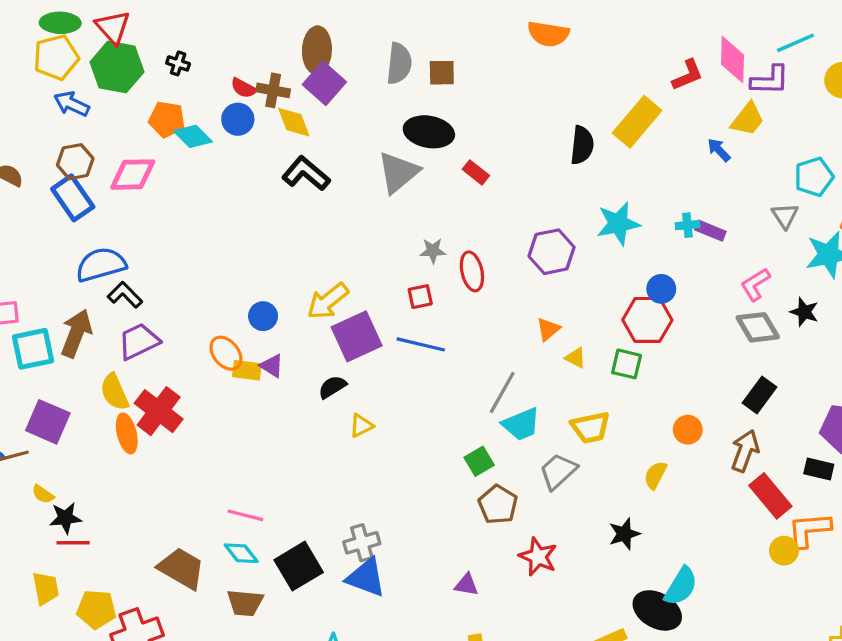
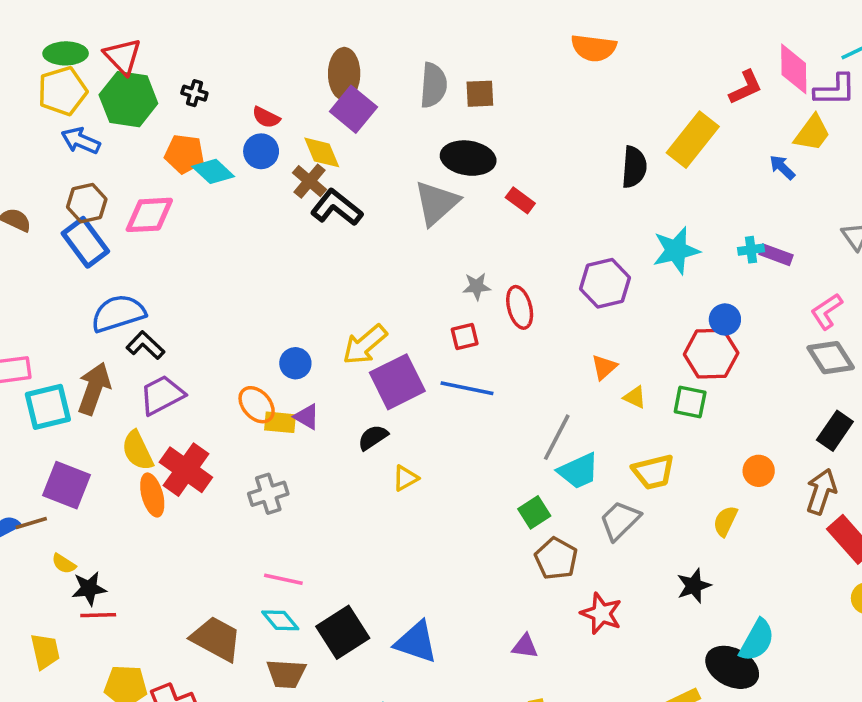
brown cross: (273, 90) -> (310, 181), moved, turned 32
gray cross: (362, 543) -> (268, 494), moved
yellow trapezoid: (46, 588) -> (45, 651), moved

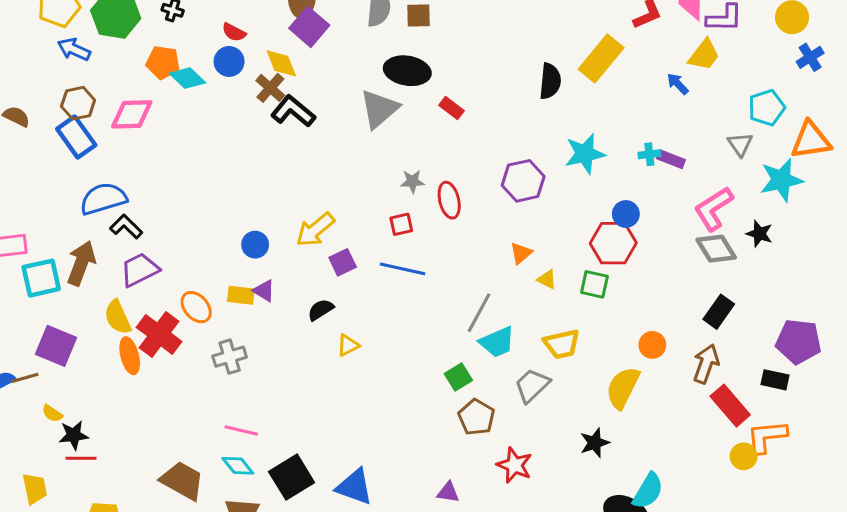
pink L-shape: (827, 311) -> (713, 209), size x1.4
purple square: (397, 382) -> (343, 262), size x0.6
orange ellipse: (257, 405) -> (196, 307), moved
yellow semicircle: (725, 521) -> (623, 388), size x1.6

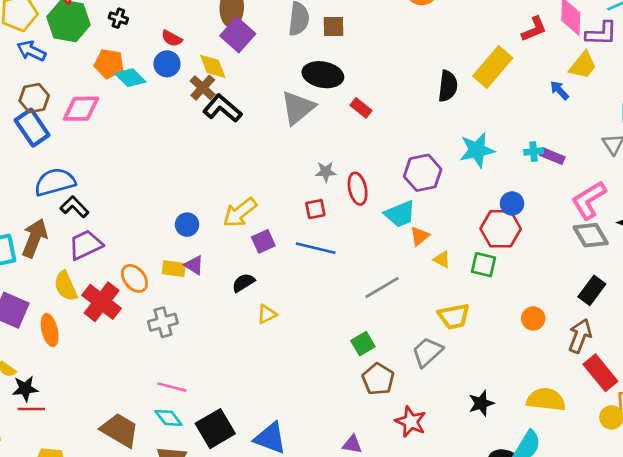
gray line: (479, 313) -> (382, 288), turned 30
cyan trapezoid: (497, 342) -> (400, 214), moved
orange ellipse: (130, 356) -> (50, 330), moved
yellow semicircle: (623, 388) -> (546, 400), moved, turned 69

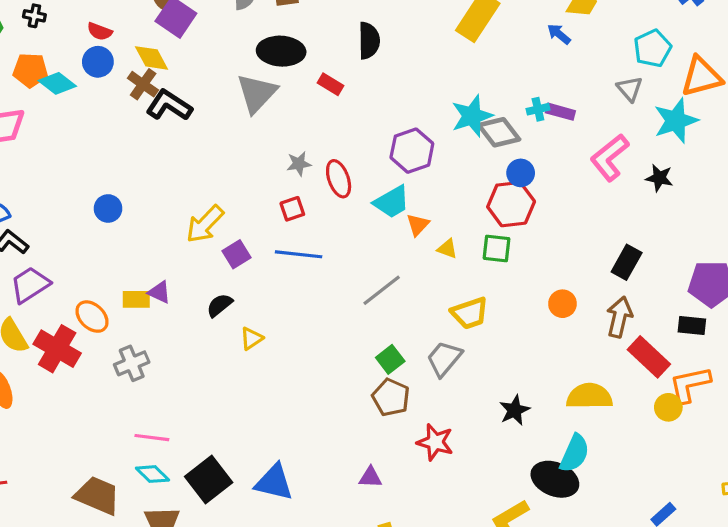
black semicircle: (448, 86) -> (369, 41), moved
blue circle: (187, 225) -> (108, 208), moved
gray diamond: (591, 235) -> (499, 132), moved
green square: (363, 344) -> (390, 359), moved

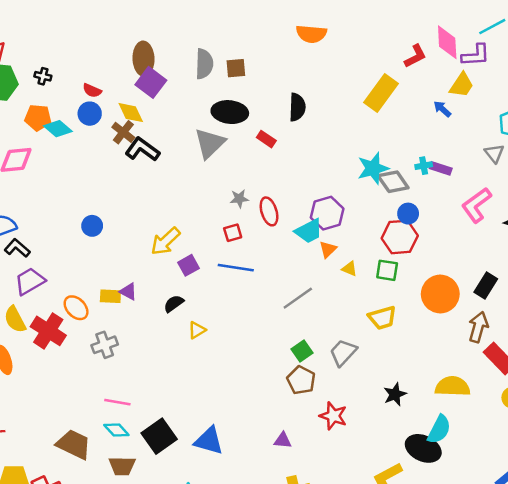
purple hexagon: (412, 151) -> (327, 213), moved
orange circle: (562, 304) -> (440, 294), moved, size x1.8
yellow trapezoid: (470, 313) -> (382, 318), moved

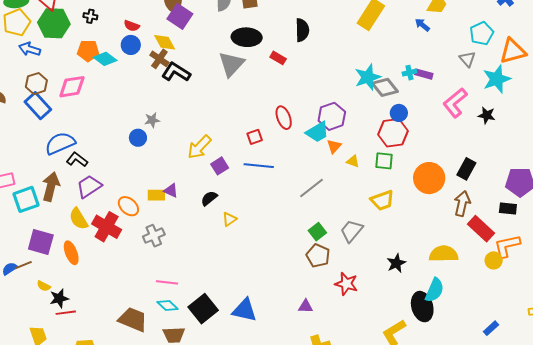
gray star: (239, 199) -> (152, 120), moved
black ellipse: (423, 448) -> (422, 307), turned 52

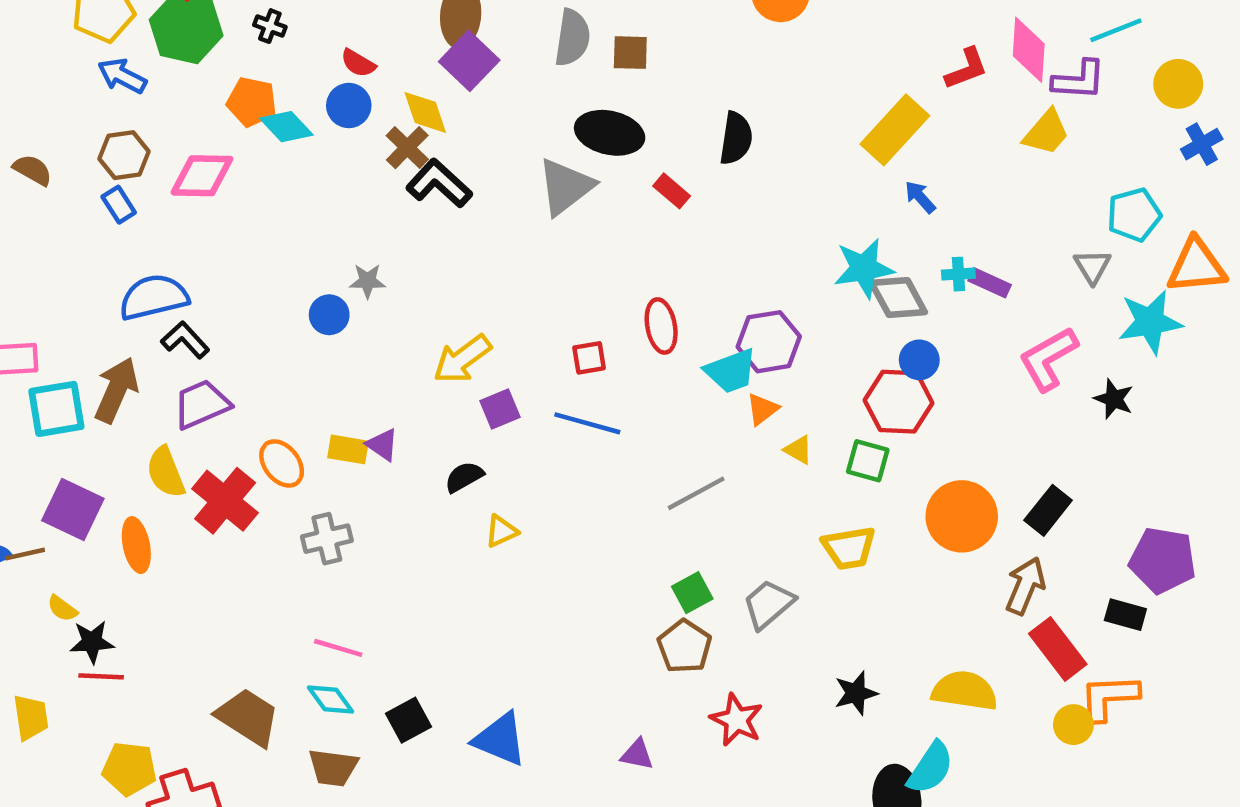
blue arrow: (422, 25) -> (920, 197), moved
blue rectangle: (38, 106) -> (119, 205), size x0.6
black square: (203, 309) -> (408, 720), size x0.7

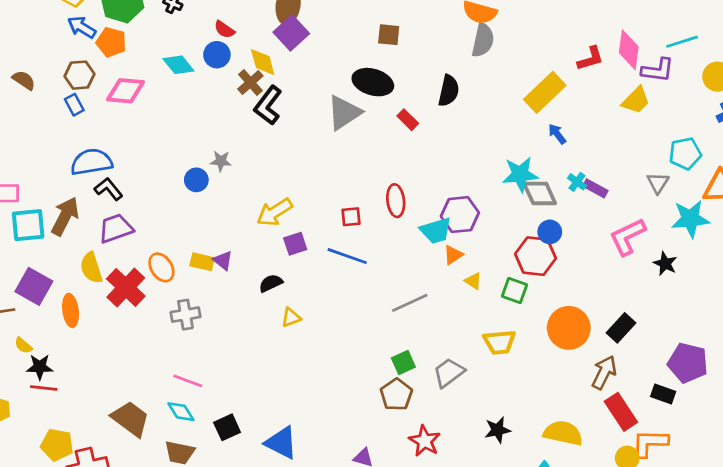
gray semicircle: (572, 38) -> (483, 40), moved
orange pentagon: (252, 102) -> (111, 42), moved
black L-shape: (439, 183) -> (268, 105), turned -99
cyan cross: (958, 274) -> (577, 182), turned 36

